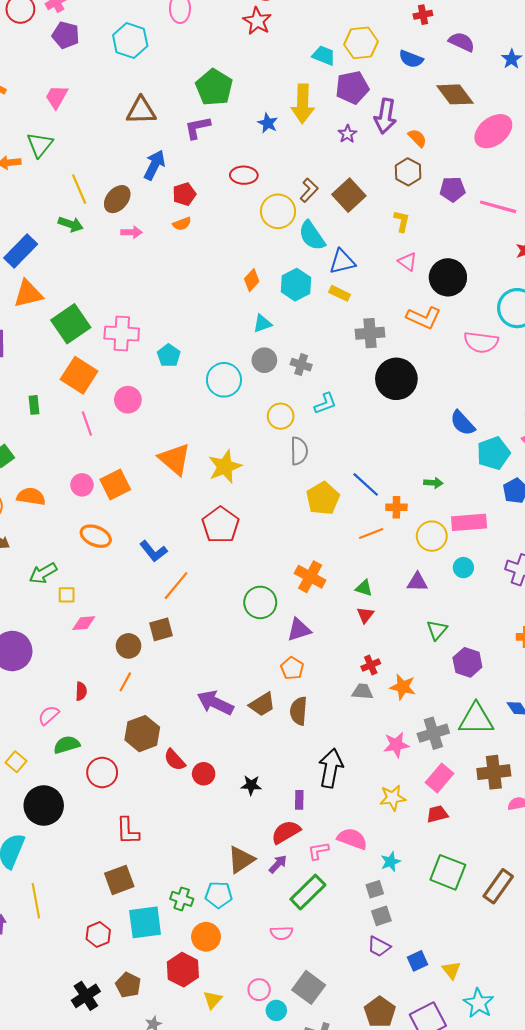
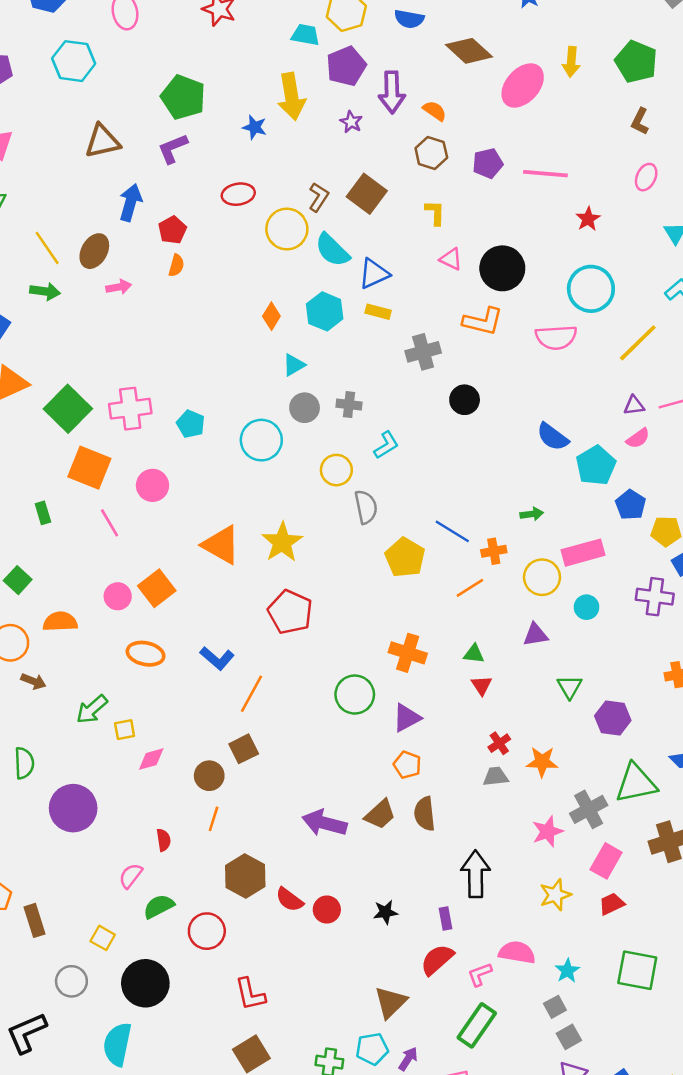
orange semicircle: (182, 224) -> (176, 265), turned -42
black circle: (396, 379) -> (465, 400), size x0.6
purple arrow: (278, 864) -> (408, 1059), moved

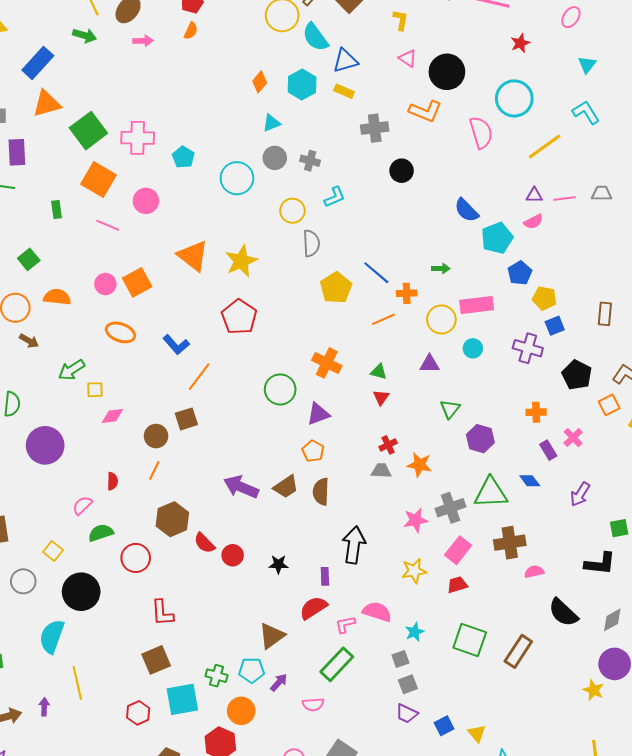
pink semicircle: (556, 337) -> (481, 132), turned -112
pink line: (110, 523) -> (108, 225), turned -45

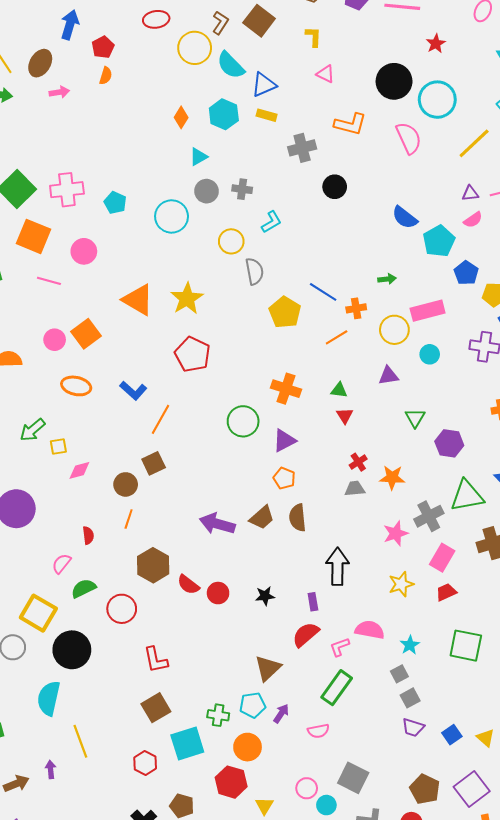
black circle: (447, 72) -> (394, 81), moved
yellow square: (53, 551) -> (38, 613), size x1.8

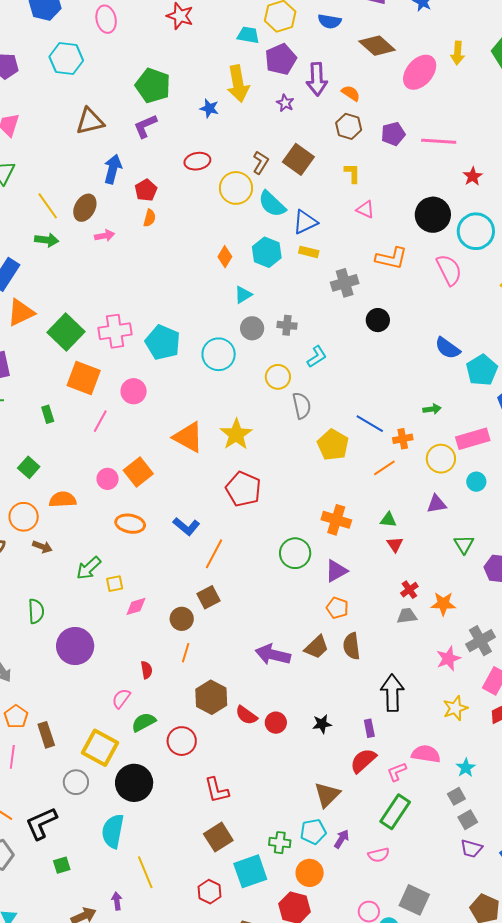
cyan pentagon: (115, 203) -> (163, 342), size x1.6
pink line: (49, 281) -> (100, 421), turned -75

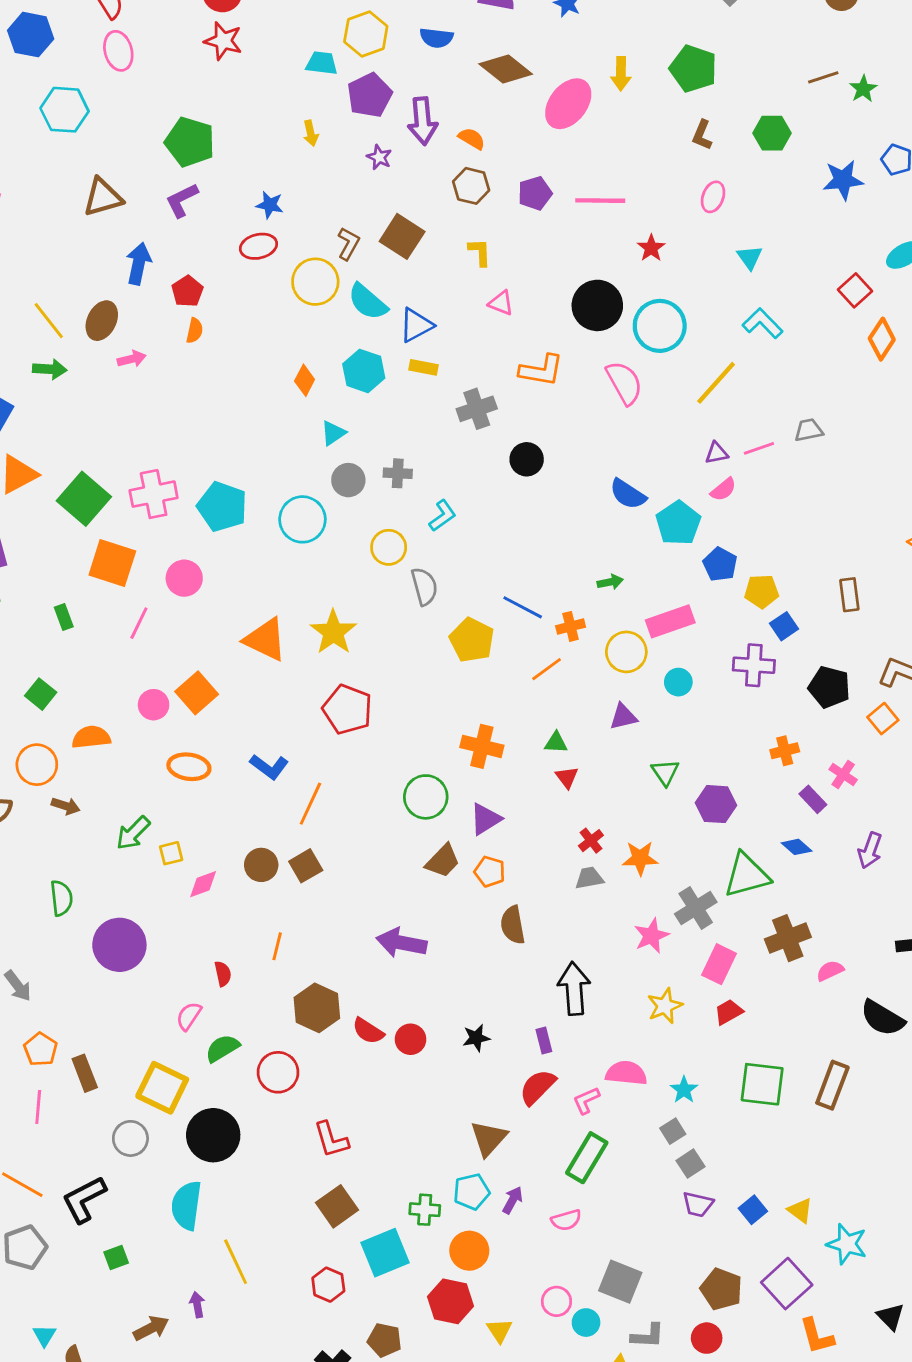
yellow arrow: (238, 84) -> (311, 133), size x0.5
blue star: (209, 108) -> (270, 205), moved
brown circle: (182, 619) -> (261, 865), moved
brown trapezoid: (317, 647) -> (443, 861), moved

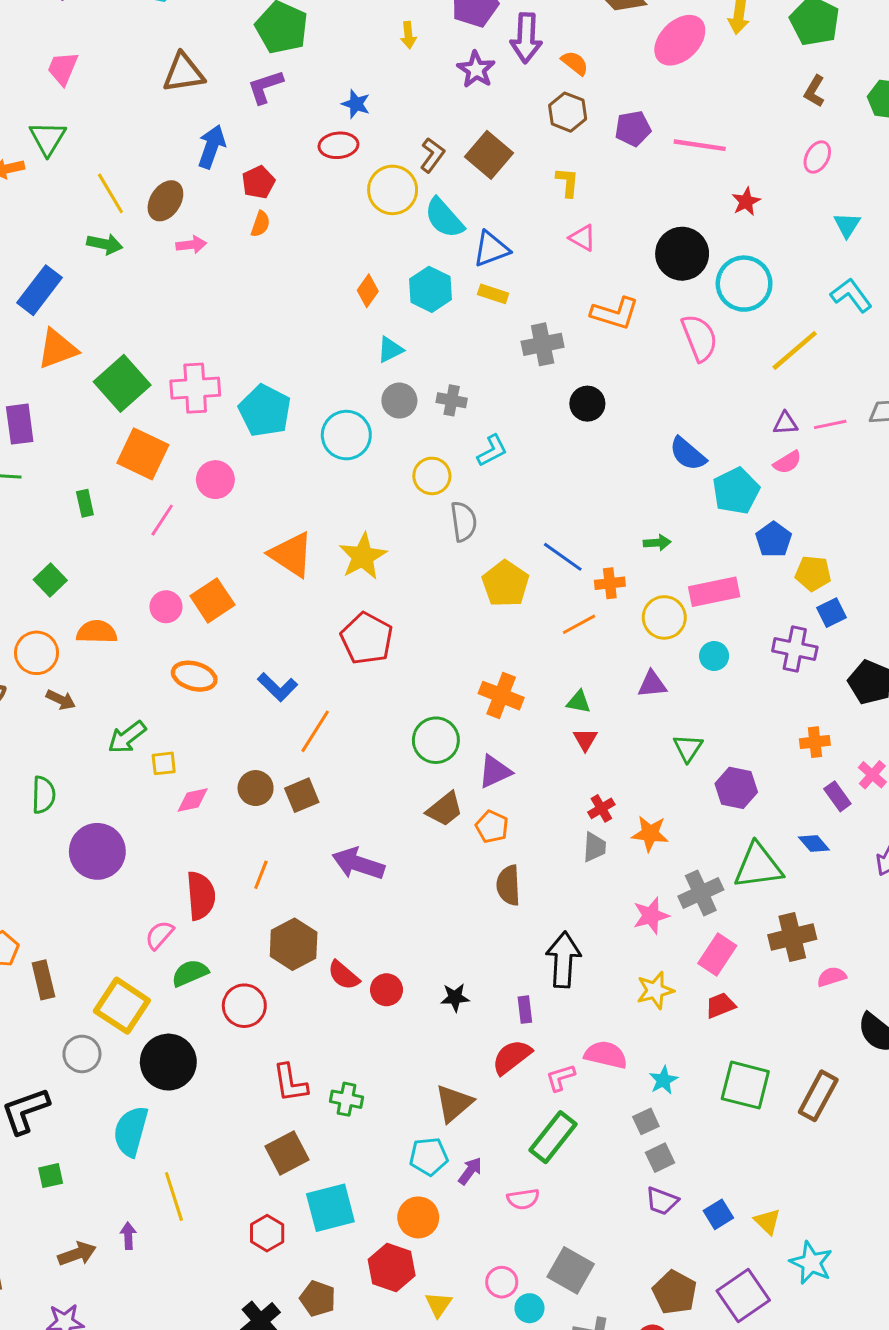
purple star: (379, 157) -> (476, 70), size x1.4
gray trapezoid: (589, 878) -> (594, 847), turned 96
purple arrow: (401, 943) -> (358, 864), moved
red semicircle: (223, 974) -> (201, 896), size x1.8
green cross: (425, 1210) -> (346, 1099), moved

